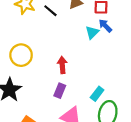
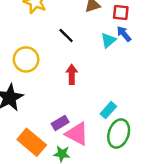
black line: (50, 11) -> (66, 36), moved
purple rectangle: (60, 91) -> (60, 123), moved, turned 32

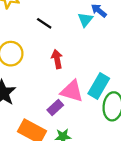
cyan rectangle: (108, 110) -> (99, 86), size x1.5
pink triangle: (77, 134) -> (72, 91), moved

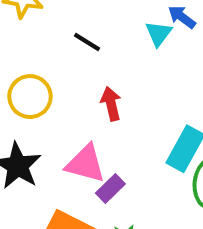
pink triangle: (72, 91) -> (86, 164), moved

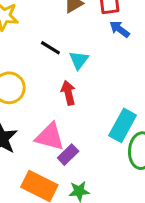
cyan triangle: (158, 33) -> (79, 60), moved

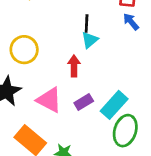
black line: (50, 48) -> (87, 23), moved, turned 48
purple rectangle: (68, 155) -> (84, 102), moved

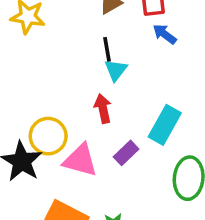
yellow circle: (24, 50) -> (48, 136), moved
cyan rectangle: (114, 105) -> (165, 125), moved

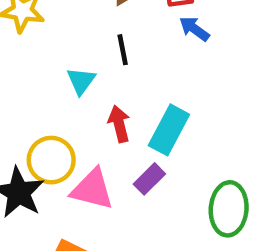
cyan triangle: (116, 70) -> (81, 81), moved
cyan rectangle: (165, 125) -> (169, 130), moved

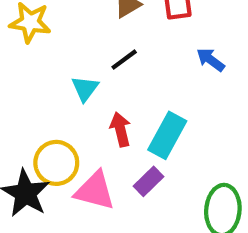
blue arrow: (194, 29) -> (210, 60), moved
black line: (123, 50) -> (124, 60), turned 64

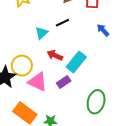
red arrow: (120, 129) -> (55, 55), turned -63

